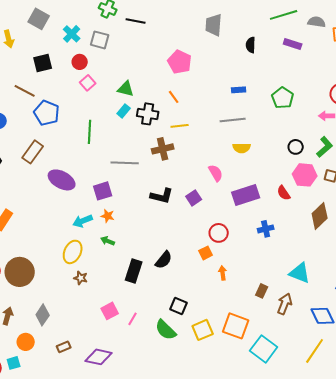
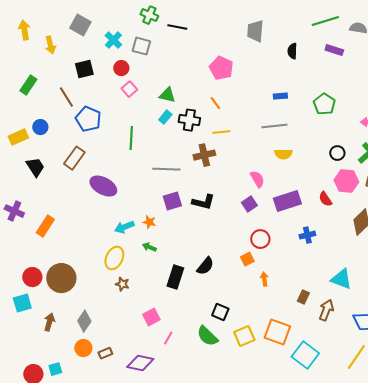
brown line: (25, 91) -> (66, 97), turned 30
purple square: (103, 191) -> (172, 201), moved
purple square: (194, 198) -> (249, 204), moved
pink line: (133, 319) -> (168, 338), moved
orange circle: (26, 342) -> (83, 348), moved

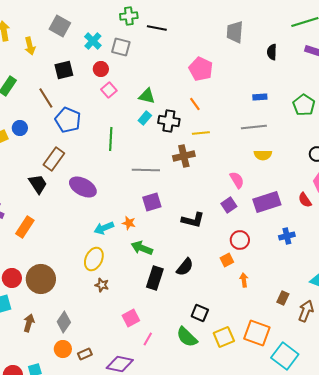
green cross: (149, 15) -> (129, 16), turned -30
black trapezoid: (35, 167) -> (38, 184), moved
black L-shape: (203, 202) -> (193, 220), moved
green arrow: (149, 247) -> (142, 248), moved, size x1.5

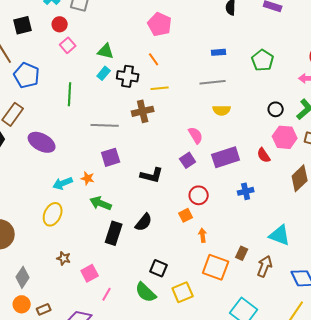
brown star: (102, 285) -> (64, 258), moved
orange square: (257, 333) -> (216, 267), moved

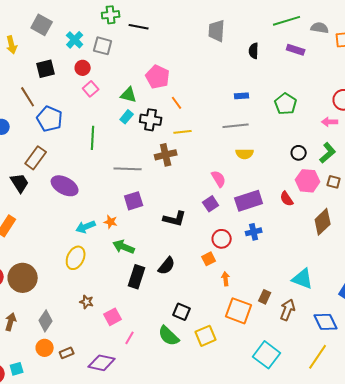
pink pentagon: (160, 24) -> (158, 77), moved
blue cross: (246, 191) -> (254, 232), moved

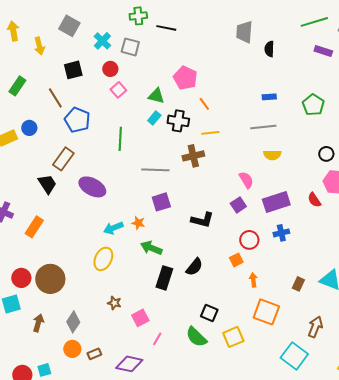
black semicircle: (254, 51) -> (269, 49), moved
brown rectangle: (265, 297) -> (298, 284), moved
brown arrow: (288, 310) -> (315, 327), moved

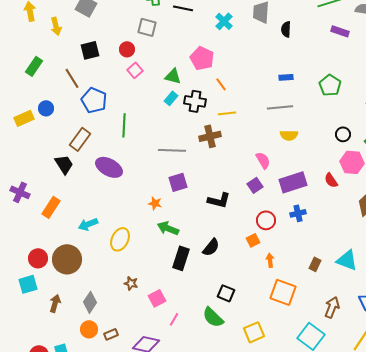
cyan cross: (102, 41) -> (224, 21), moved
green line: (120, 139) -> (124, 125), moved
cyan arrow: (113, 228) -> (88, 224), moved
yellow square: (233, 337) -> (254, 332), moved

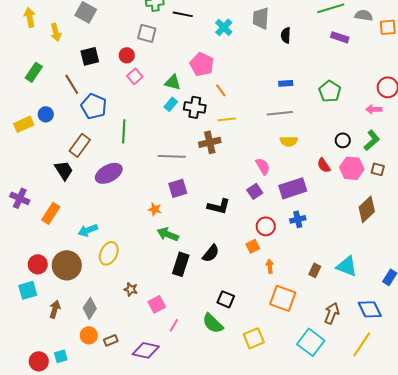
purple ellipse: (109, 167) -> (109, 173), turned -56
red semicircle: (331, 180) -> (324, 165), moved
yellow ellipse: (120, 239) -> (109, 253), moved

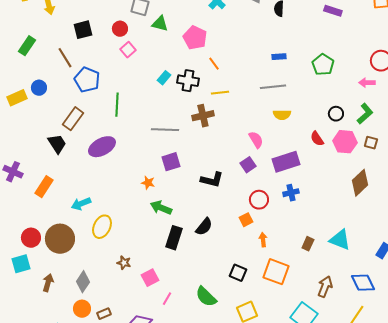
green triangle: (173, 82) -> (160, 24), moved
black square: (226, 299) -> (238, 273), moved

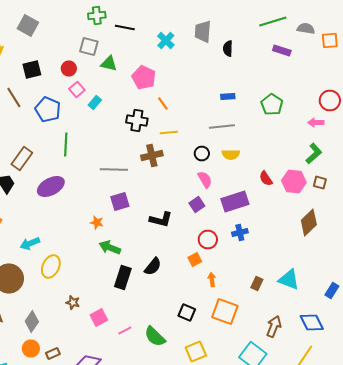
cyan rectangle: (164, 78) -> (95, 102), moved
blue pentagon: (87, 80) -> (48, 110), moved
black circle: (336, 114) -> (202, 154), moved
pink line: (167, 299) -> (125, 330), moved, turned 32

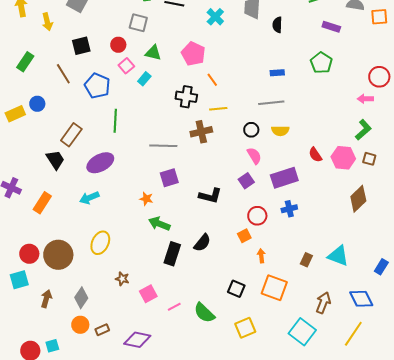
green triangle: (109, 64) -> (153, 53), moved
green pentagon: (272, 104) -> (321, 63), moved
cyan arrow: (30, 244) -> (89, 198), moved

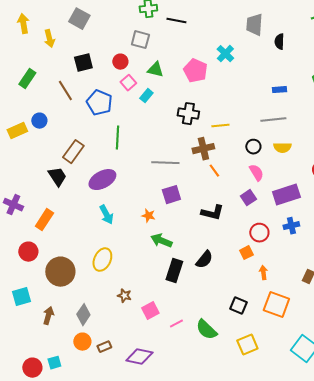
cyan cross: (215, 17) -> (225, 54), moved
orange line: (212, 80) -> (214, 171), moved
cyan arrow: (89, 198) -> (106, 215), moved, turned -96
red circle: (29, 254) -> (28, 252), moved

